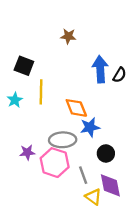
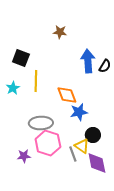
gray ellipse: (63, 140) -> (41, 123), moved
purple star: (27, 152) -> (24, 156), moved
yellow triangle: (93, 197) -> (82, 146), moved

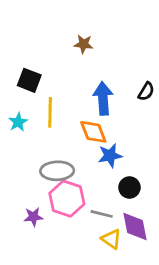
blue arrow: (88, 61) -> (103, 98), moved
yellow triangle: (82, 146) -> (111, 239), moved
gray line: (73, 154) -> (102, 214), turned -56

